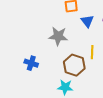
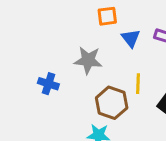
blue cross: (31, 63) -> (48, 84), moved

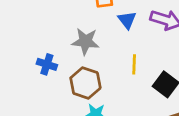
brown hexagon: (112, 103) -> (85, 83), moved

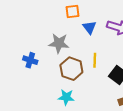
brown hexagon: (85, 83) -> (71, 69), moved

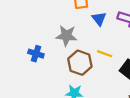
yellow line: (95, 60) -> (105, 54), turned -72

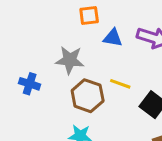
blue triangle: (99, 19) -> (113, 38), turned -42

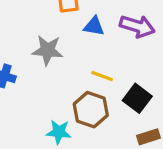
brown hexagon: (88, 96) -> (91, 110), moved

